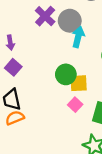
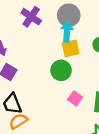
gray circle: (70, 21) -> (69, 15), moved
yellow square: (79, 83) -> (71, 48), moved

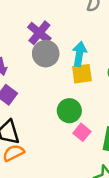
gray circle: (69, 15) -> (46, 54), moved
green circle: (61, 70) -> (69, 111), moved

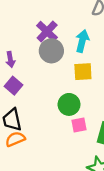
cyan arrow: (79, 54) -> (82, 41), moved
pink square: (82, 132) -> (79, 125), turned 35

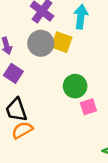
gray circle: (51, 51) -> (41, 43), moved
yellow square: (83, 72) -> (62, 42), moved, turned 30

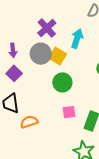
green circle: (75, 86) -> (62, 82), moved
orange semicircle: (22, 130) -> (29, 122), moved

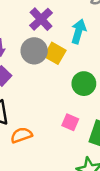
green circle: (62, 82) -> (84, 84), moved
pink square: (69, 112) -> (70, 122), turned 32

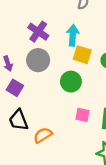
yellow square: (55, 53) -> (82, 55), moved
green circle: (84, 84) -> (71, 82), moved

